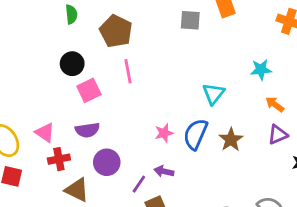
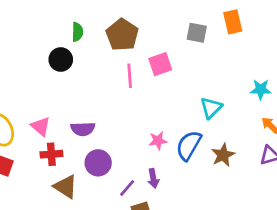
green semicircle: (71, 14) -> (77, 32), moved
black circle: (72, 64) -> (61, 60), moved
pink square: (89, 90) -> (160, 64), moved
purple arrow: (164, 171) -> (153, 178), turned -120

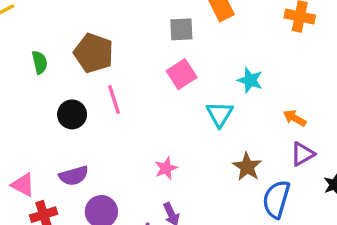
black circle: (61, 60) -> (72, 114), moved
pink square: (160, 64) -> (182, 74), moved
cyan star: (261, 89) -> (250, 80), moved, turned 30
blue semicircle: (189, 145) -> (276, 199), moved

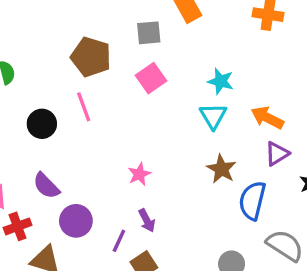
brown pentagon: (94, 53) -> (91, 57), moved
cyan triangle: (220, 114) -> (213, 116), moved
orange arrow: (295, 118) -> (267, 118), size x1.4
purple semicircle: (74, 176) -> (46, 186), turned 64

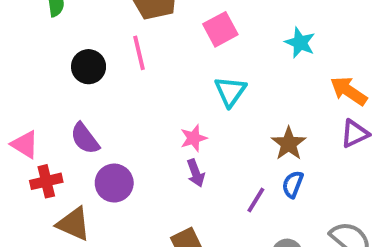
cyan triangle: (213, 116) -> (230, 91), moved
blue semicircle: (252, 201) -> (293, 184), moved, size x0.6
purple arrow: (147, 220) -> (196, 173), moved
purple line: (119, 241) -> (256, 200), moved

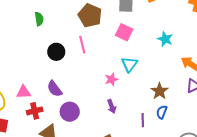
pink square: (220, 29) -> (124, 32), turned -36
pink star: (194, 138) -> (111, 79), moved
pink triangle: (25, 145) -> (24, 92), turned -35
purple line: (256, 200) -> (143, 120), turned -32

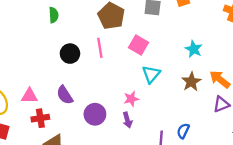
pink square: (124, 32) -> (139, 45), moved
pink star: (111, 79) -> (131, 99), moved
brown star: (160, 91) -> (191, 82), moved
purple circle: (70, 112) -> (95, 114), moved

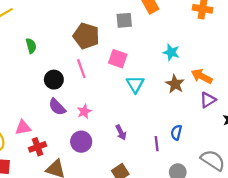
purple semicircle: (65, 95) -> (57, 107), moved
pink star: (131, 99) -> (84, 111), moved
purple circle: (95, 114) -> (81, 142), moved

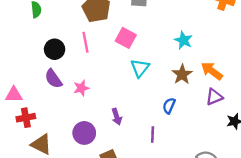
blue semicircle: (176, 132) -> (169, 106), moved
purple circle: (81, 142) -> (84, 133), moved

